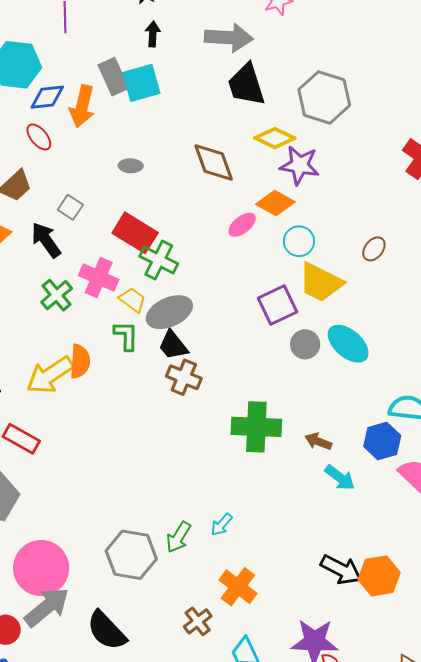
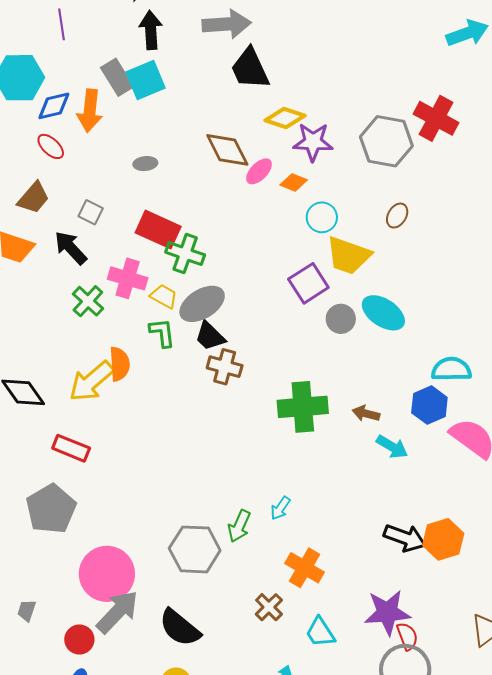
black arrow: (153, 34) -> (151, 30), size x1.5
gray hexagon: (324, 97) -> (386, 141), moved
orange diamond: (275, 203) -> (294, 182), size x0.7
pink ellipse: (242, 225) -> (259, 171), moved

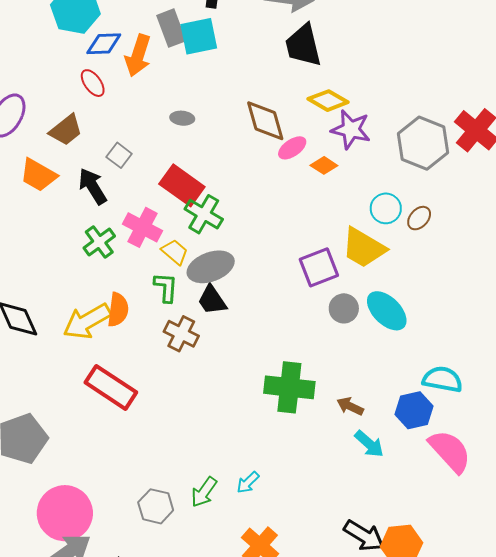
cyan circle: (322, 217) -> (386, 208), moved
brown cross: (225, 367) -> (181, 334), moved
red rectangle: (71, 448) -> (111, 387), moved, size x1.4
gray hexagon: (195, 549) -> (156, 506), size x0.7

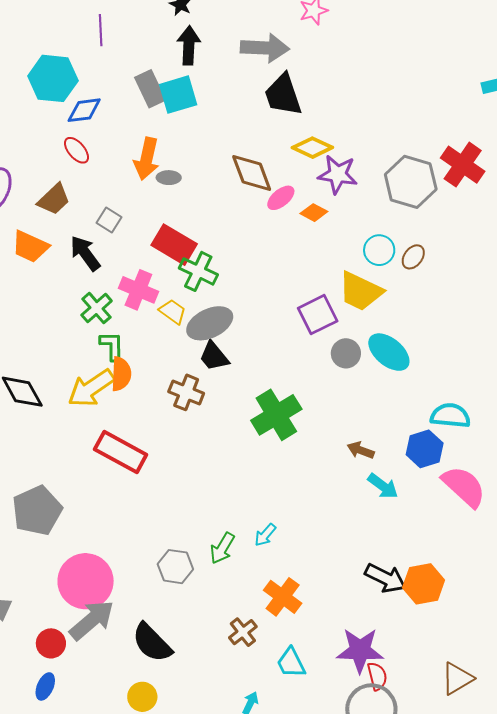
orange arrow: (138, 56) -> (147, 159), moved
green L-shape: (166, 287) -> (112, 346), moved
green cross: (289, 387) -> (276, 415), moved, turned -33

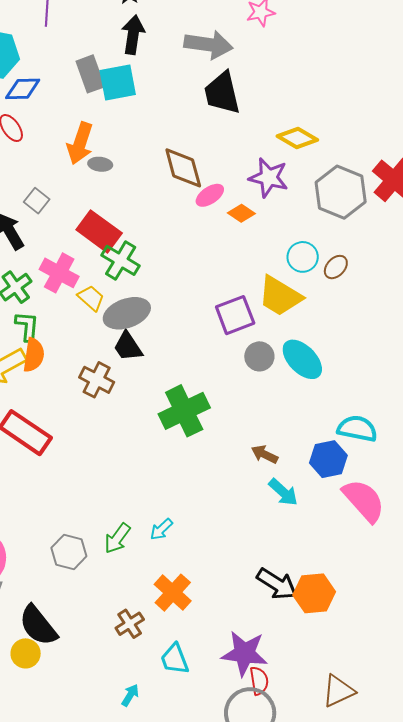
yellow diamond: (312, 148) -> (297, 138), moved
yellow circle: (142, 697) -> (26, 653), moved

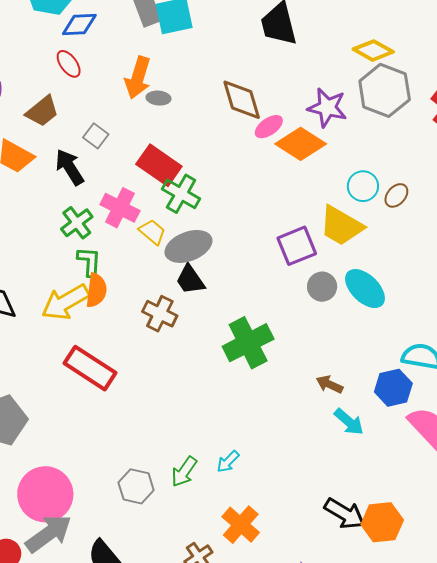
yellow diamond: (297, 138) -> (373, 51), moved
gray hexagon: (341, 192) -> (385, 90), moved
orange diamond: (241, 213) -> (301, 144), size x1.8

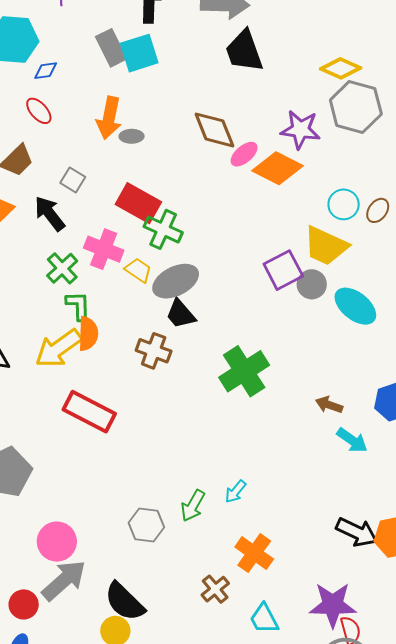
blue diamond: (79, 24) -> (46, 71), size x0.7
gray circle: (322, 287) -> (312, 284), moved
pink circle: (45, 494) -> (57, 542), size x0.7

